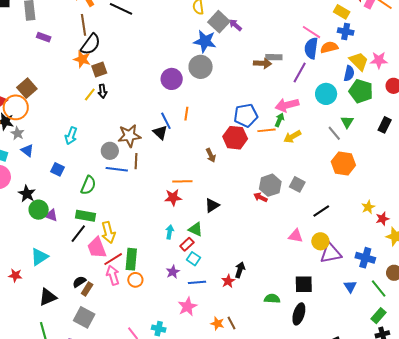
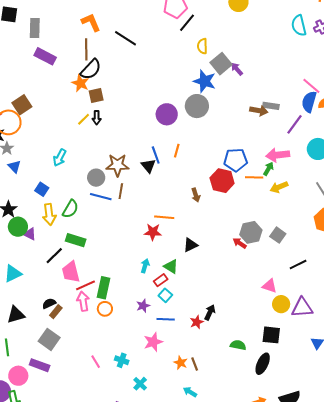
purple rectangle: (44, 37) -> (45, 56), size x1.5
green rectangle: (85, 216) -> (76, 240), moved
yellow arrow: (108, 232) -> (49, 214), moved
yellow circle: (320, 241) -> (281, 304), moved

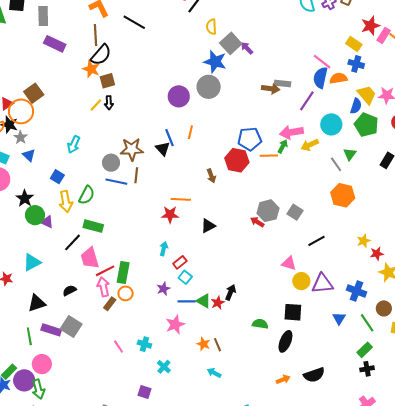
yellow arrow: (279, 187) -> (310, 145), moved
green triangle: (171, 266) -> (204, 301), moved
brown rectangle: (56, 312) -> (110, 304), moved
purple rectangle: (40, 365) -> (51, 330), moved

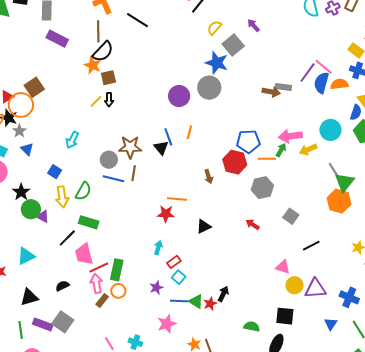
yellow semicircle: (211, 27) -> (214, 28), turned 42
purple arrow: (247, 48) -> (253, 25), moved
purple line: (307, 101) -> (308, 72), moved
green triangle: (350, 154) -> (344, 182), moved, size x1.5
gray hexagon: (268, 211) -> (262, 188), moved

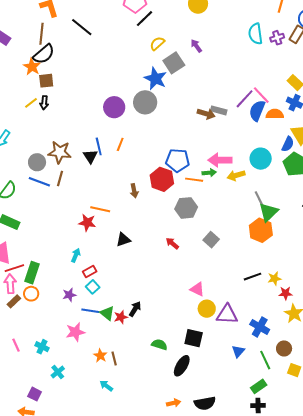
green arrow: (281, 150) -> (209, 173), turned 48
black line: (311, 246) -> (252, 277), moved

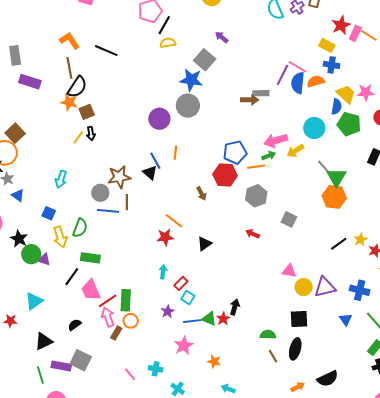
yellow semicircle: (157, 43) -> (168, 43), moved, turned 49
orange line: (100, 209) -> (174, 221), turned 42
brown line: (114, 359) -> (273, 356), moved

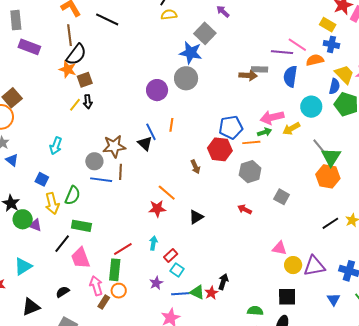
purple line: (282, 75) -> (282, 52), turned 65
blue semicircle: (298, 83) -> (290, 76), moved
red line: (108, 301) -> (123, 249), moved

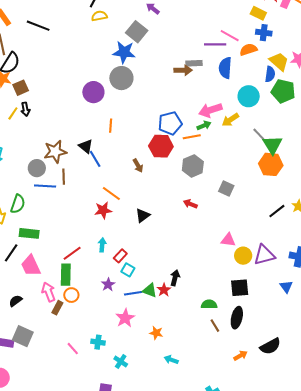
blue line: (151, 132) -> (95, 159), moved

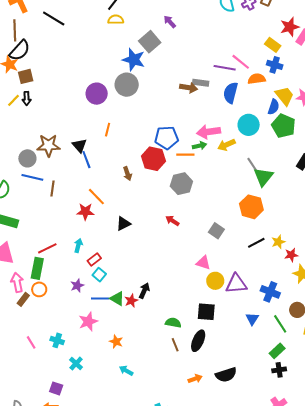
orange hexagon: (271, 164) -> (251, 207), moved
brown line: (64, 177) -> (52, 188), moved
gray square: (226, 189) -> (216, 231), moved

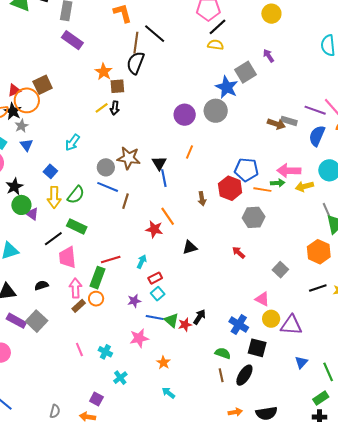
brown line: (15, 30) -> (136, 43), moved
black semicircle: (20, 50) -> (135, 63), moved, turned 150
blue cross: (270, 292) -> (239, 324), moved

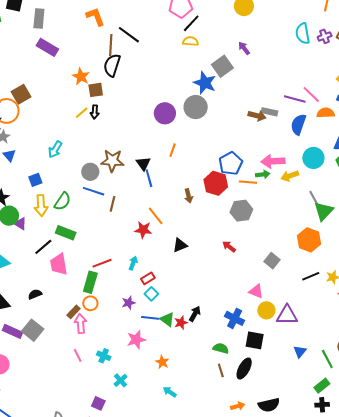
blue pentagon: (246, 170) -> (231, 163), turned -30
blue square: (50, 171) -> (35, 180), turned 32
pink arrow: (75, 288) -> (80, 324), moved

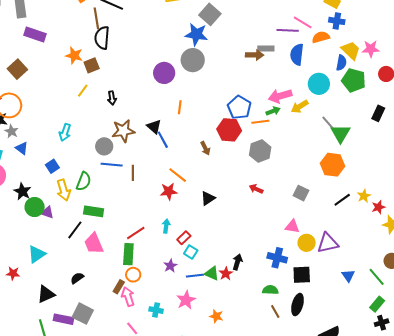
brown square: (21, 94) -> (17, 69), moved
black arrow: (95, 112) -> (112, 98), moved
cyan cross: (104, 356) -> (156, 310), moved

